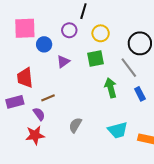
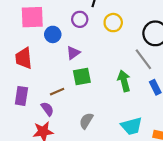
green square: (96, 59) -> (82, 77), moved
red trapezoid: (25, 78) -> (24, 58), moved
purple rectangle: (15, 102) -> (21, 96), turned -66

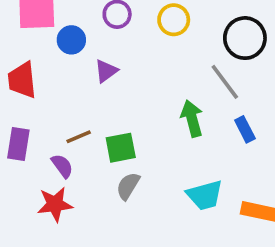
green square: (82, 77) -> (121, 148), moved

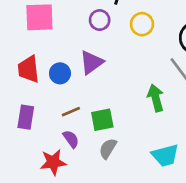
blue circle: (71, 40) -> (60, 73), moved
purple triangle: (106, 71) -> (91, 62), size x1.4
purple semicircle: (62, 166) -> (71, 139), moved

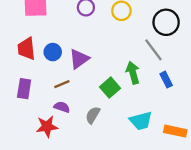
purple triangle: (91, 62) -> (79, 59), moved
green square: (102, 120) -> (110, 88), moved, turned -30
purple semicircle: (71, 139) -> (62, 107), turned -35

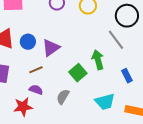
blue rectangle: (166, 80) -> (127, 76), moved

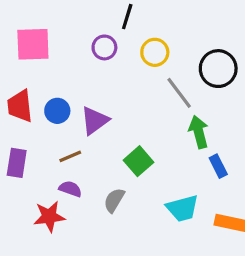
gray line: (116, 40) -> (179, 93), moved
green arrow: (98, 60) -> (199, 132), moved

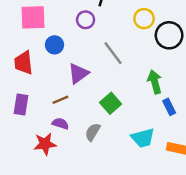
yellow circle: (155, 52) -> (144, 19), moved
gray line: (179, 93) -> (113, 53), moved
blue circle: (57, 111) -> (55, 45), moved

